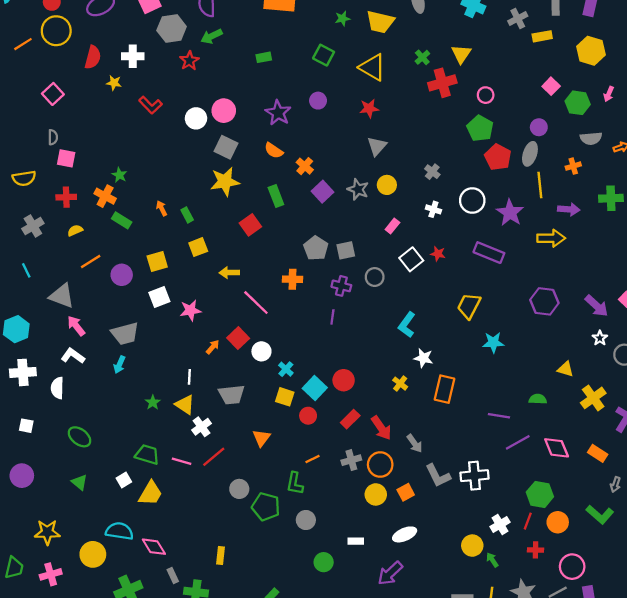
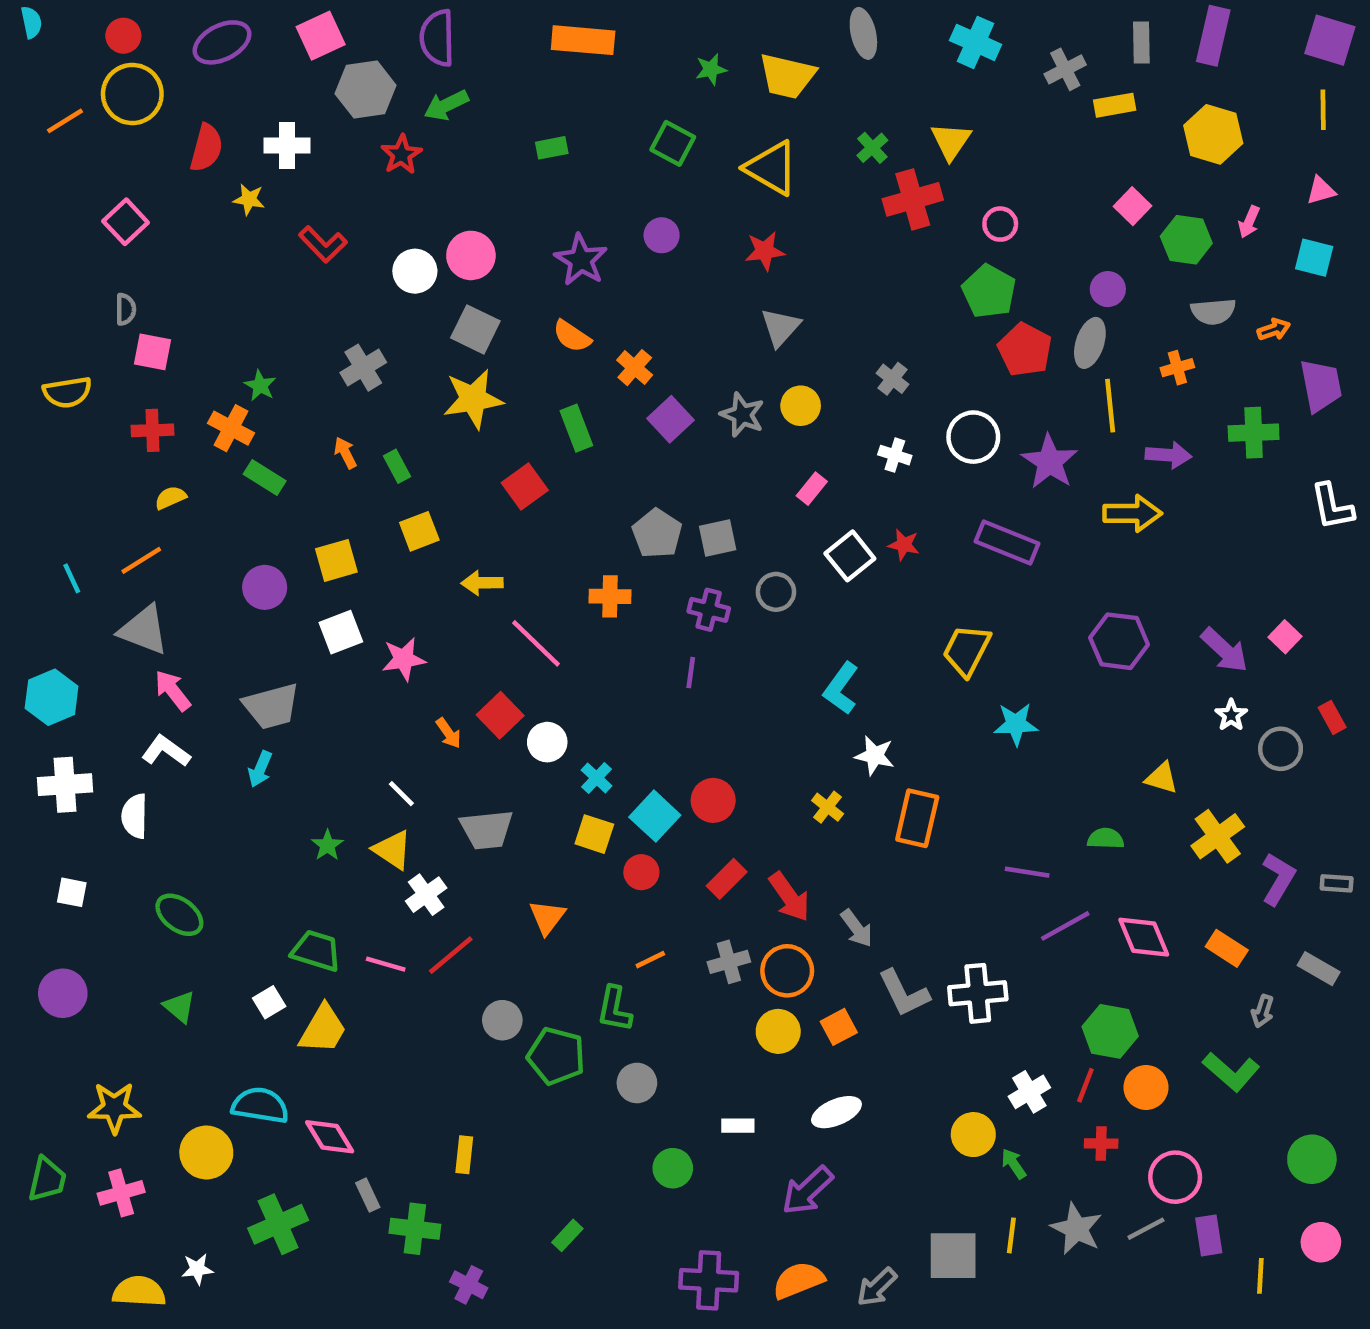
gray cross: (33, 226) -> (363, 368), moved
orange line: (91, 261) -> (141, 560), moved
orange arrow: (213, 347) -> (449, 733), turned 104
white line: (189, 377) -> (401, 794), turned -48

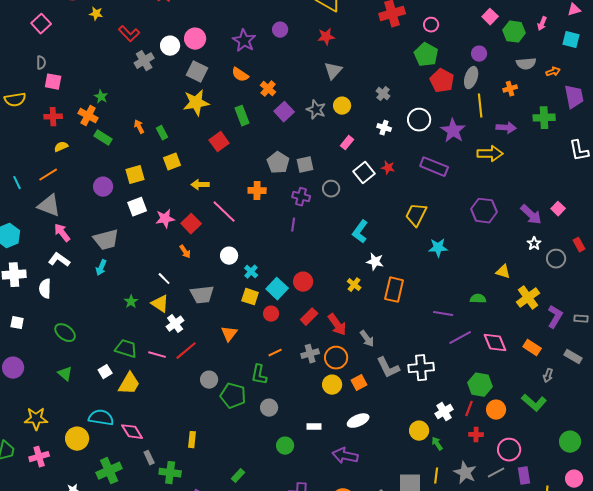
gray cross: (363, 368) -> (144, 61), moved
red square: (500, 715) -> (191, 224), moved
purple arrow: (807, 1191) -> (345, 456), turned 55

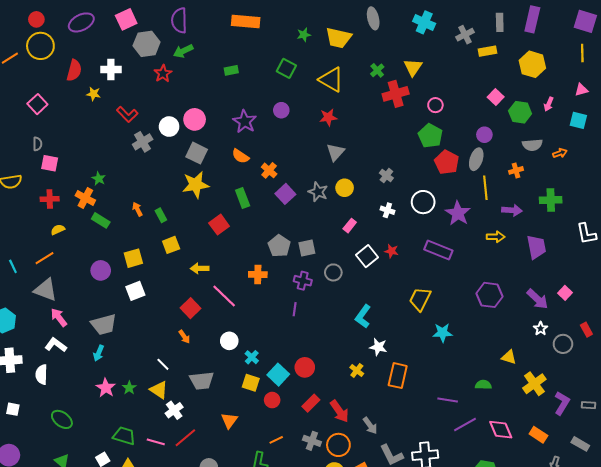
purple trapezoid: (574, 97) -> (536, 247), moved
yellow arrow: (490, 154) -> (496, 237), size x0.7
pink star: (165, 219) -> (106, 388), moved, turned -30
gray cross: (310, 354) -> (312, 441), turned 36

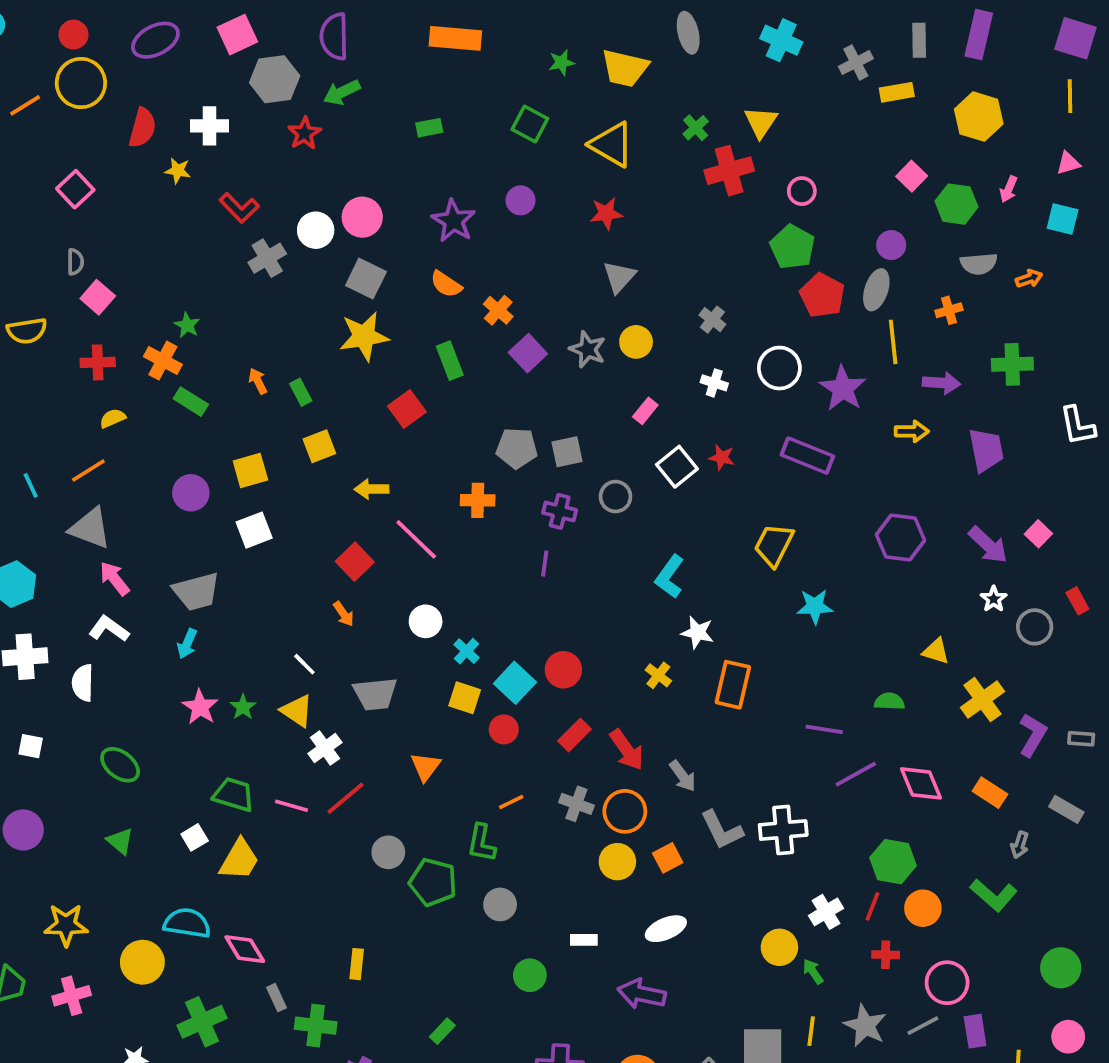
pink square: (50, 163) -> (98, 297), turned 30
gray pentagon: (279, 246) -> (517, 448), turned -30

